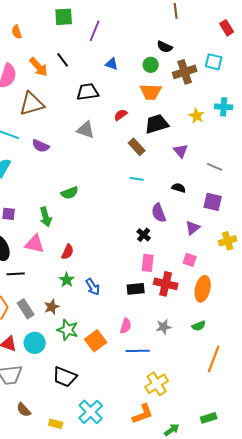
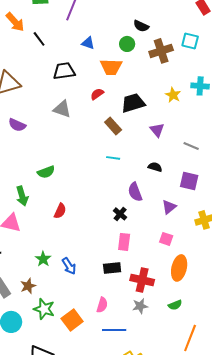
orange arrow: (39, 67) -> (15, 22), moved
orange trapezoid: (151, 92) -> (111, 67), moved
red semicircle: (68, 252) -> (60, 211), moved
red cross: (166, 284) -> (142, 280), moved

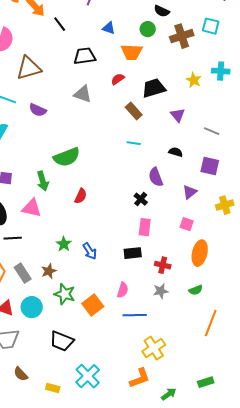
green semicircle: (46, 172) -> (67, 157), size x1.5
red cross: (142, 280) -> (163, 265), size x0.7

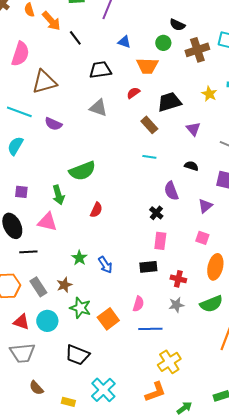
green semicircle: (196, 290) -> (211, 304), size x1.6

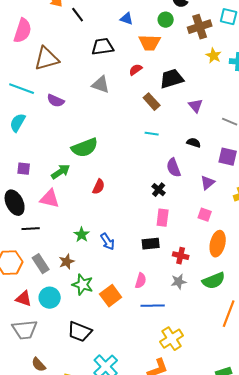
yellow star: (209, 94) -> (214, 56), moved
green arrow: (58, 195) -> (61, 172), turned -108

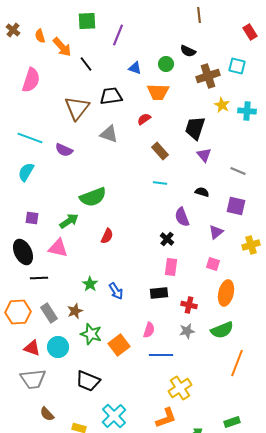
green circle: (166, 20) -> (166, 64), moved
brown triangle: (47, 59) -> (77, 108), moved, turned -36
black trapezoid: (172, 79) -> (195, 128), moved, turned -55

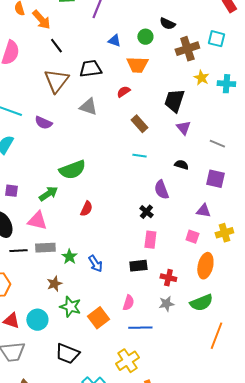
black line: (86, 64) -> (56, 46), moved
purple triangle: (216, 232) -> (203, 211), moved, turned 49
yellow cross: (251, 245) -> (224, 233), moved
gray rectangle: (49, 313) -> (45, 248), moved, turned -60
yellow cross: (180, 388) -> (127, 361), moved

